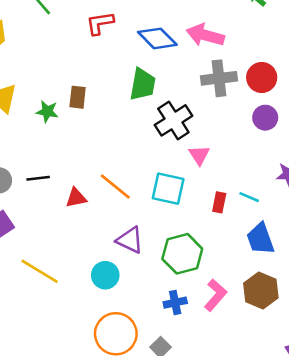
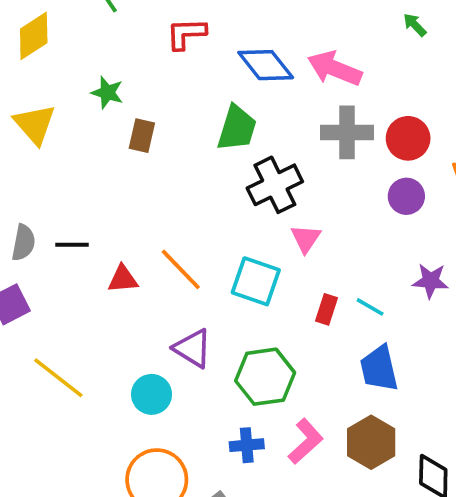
green star: (47, 111) -> (107, 93), moved

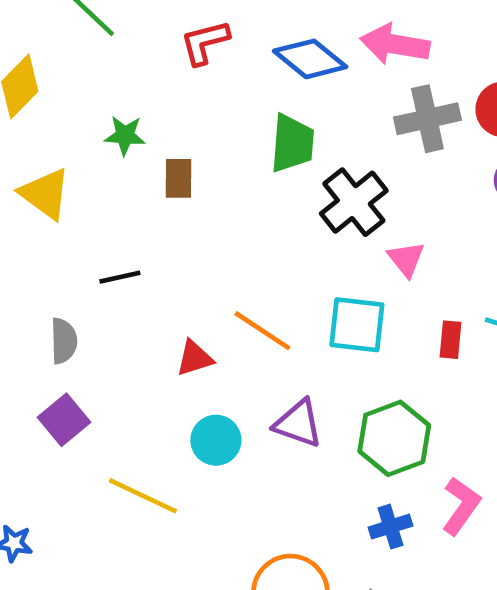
black line: (72, 245) -> (120, 277), moved
cyan circle: (152, 394) -> (216, 440), moved

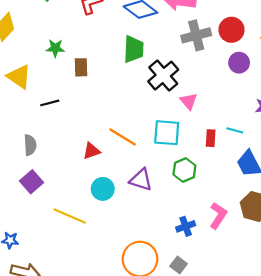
black line: (120, 277) -> (50, 103), moved
green hexagon: (394, 438) -> (184, 170), moved, size x0.7

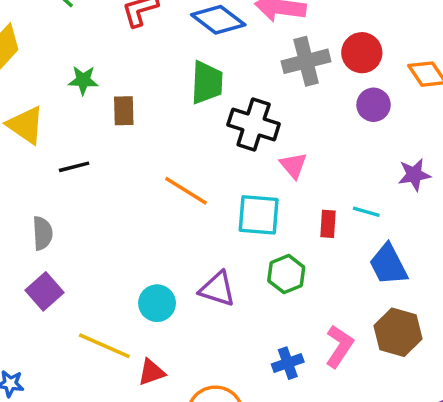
black cross: (163, 76) -> (254, 124), turned -32
orange line: (123, 137) -> (186, 191), moved
red triangle: (91, 151) -> (151, 372), moved

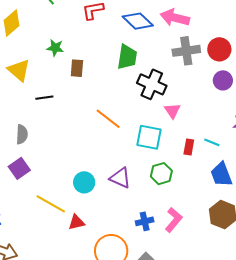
pink L-shape: (339, 346) -> (174, 220), moved
blue cross: (288, 363) -> (145, 221), moved

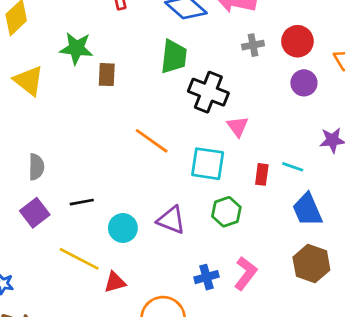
green star: (55, 48) -> (76, 48), size x1.4
gray cross: (186, 51) -> (253, 45), size x0.6
black line: (44, 98) -> (82, 202), moved

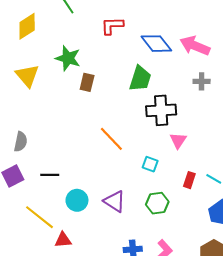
black cross: (208, 92) -> (161, 110), turned -36
cyan square: (208, 164) -> (150, 164), size x0.6

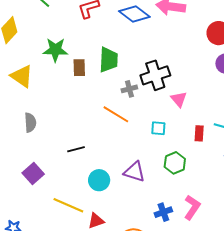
green trapezoid: (140, 79) -> (109, 60), moved
gray cross: (202, 81) -> (129, 89), moved
gray semicircle: (21, 142) -> (30, 123), moved
black line: (50, 175) -> (76, 149), moved

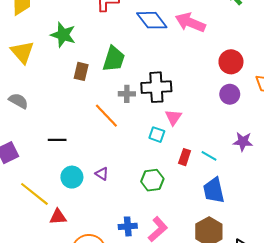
brown rectangle: (79, 68) -> (81, 71), moved
gray semicircle: (30, 123) -> (18, 101), turned -72
cyan square: (158, 128) -> (157, 135), moved
purple triangle: (134, 172) -> (102, 174), moved, size x0.6

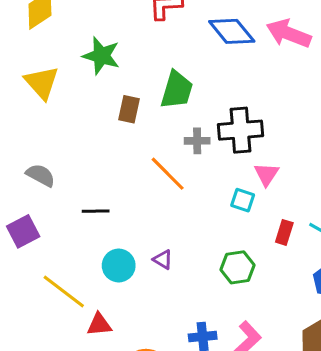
gray semicircle: (18, 101) -> (41, 175), moved

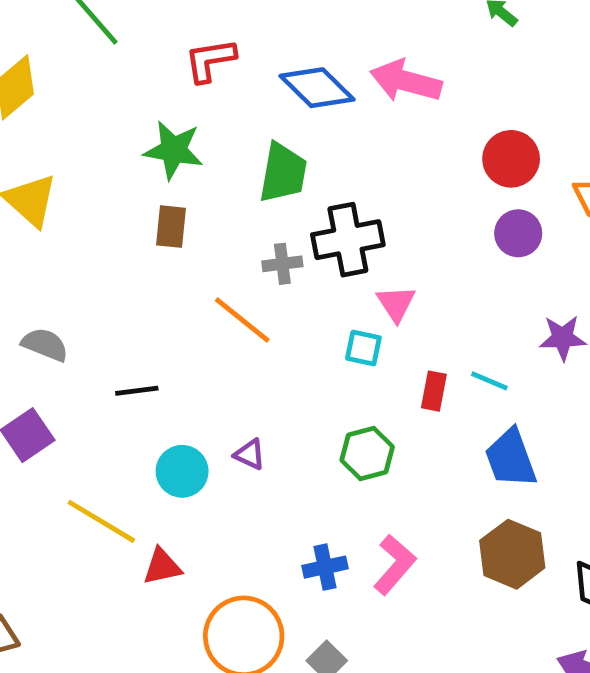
green star: (101, 56) -> (174, 150), moved
green trapezoid: (177, 90) -> (283, 173), moved

